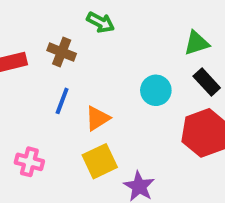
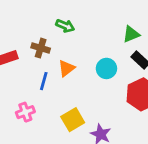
orange triangle: (97, 118) -> (66, 68), moved
pink cross: (29, 162) -> (25, 112), moved, turned -30

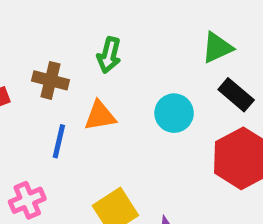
green arrow: (65, 26) -> (109, 55), moved, turned 84
orange triangle: (66, 68) -> (100, 116), turned 30

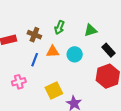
green triangle: (217, 48) -> (90, 30), moved
cyan circle: (174, 113) -> (75, 54), moved

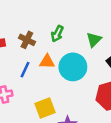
green triangle: (90, 30) -> (94, 40), turned -32
cyan circle: (75, 54) -> (73, 67), size x1.5

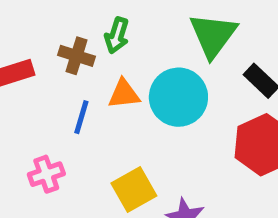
green arrow: (57, 34) -> (117, 35), moved
green triangle: (94, 40) -> (213, 35), size x1.5

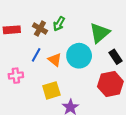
orange triangle: (124, 94) -> (55, 60), moved, turned 32

